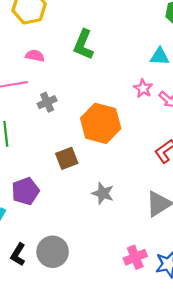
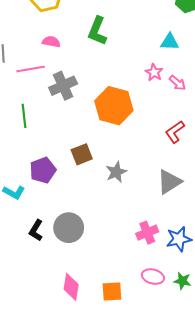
gray cross: (47, 102) -> (63, 86), size x1.5
brown square: (67, 158) -> (82, 154), moved
gray star: (103, 193) -> (116, 172), turned 30

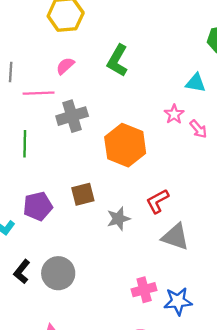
pink semicircle: (51, 42) -> (65, 66), turned -60
red L-shape: (175, 132) -> (157, 201), moved
gray triangle: (169, 182) -> (175, 237), turned 44

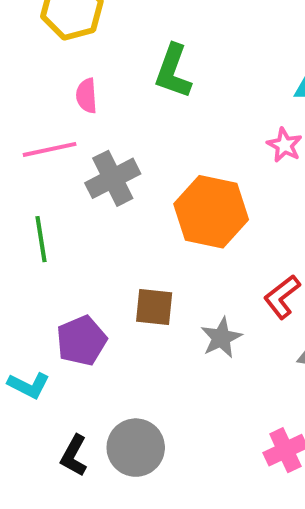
pink semicircle: (65, 66) -> (87, 96), turned -42
brown square: (83, 194) -> (154, 307), turned 30

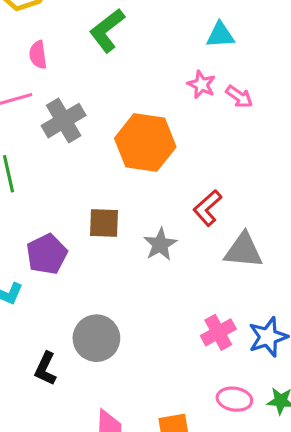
green L-shape: (173, 71) -> (107, 30), turned 36
black L-shape: (74, 456) -> (45, 369), moved

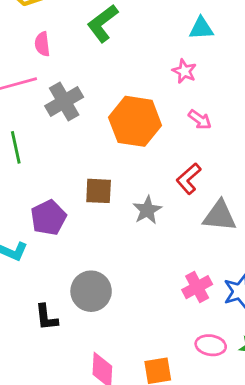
pink arrow: (239, 97) -> (200, 120), moved
black L-shape: (45, 369) -> (46, 317), turned -32

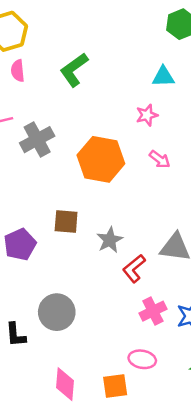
pink semicircle: (42, 44) -> (18, 71), moved
pink star: (184, 71) -> (147, 115), turned 30
red L-shape: (189, 179) -> (134, 269), moved
pink ellipse: (211, 345) -> (142, 359), moved

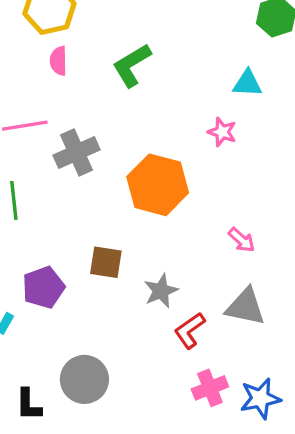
pink star: (147, 115) -> (222, 132), turned 30
pink arrow: (160, 159) -> (242, 240), moved

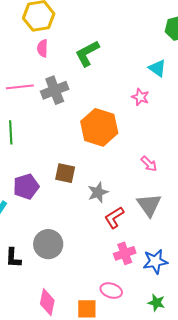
cyan triangle: (247, 83) -> (157, 68), turned 30
gray cross: (77, 152) -> (55, 90), moved
gray triangle: (245, 307) -> (149, 205), turned 40

